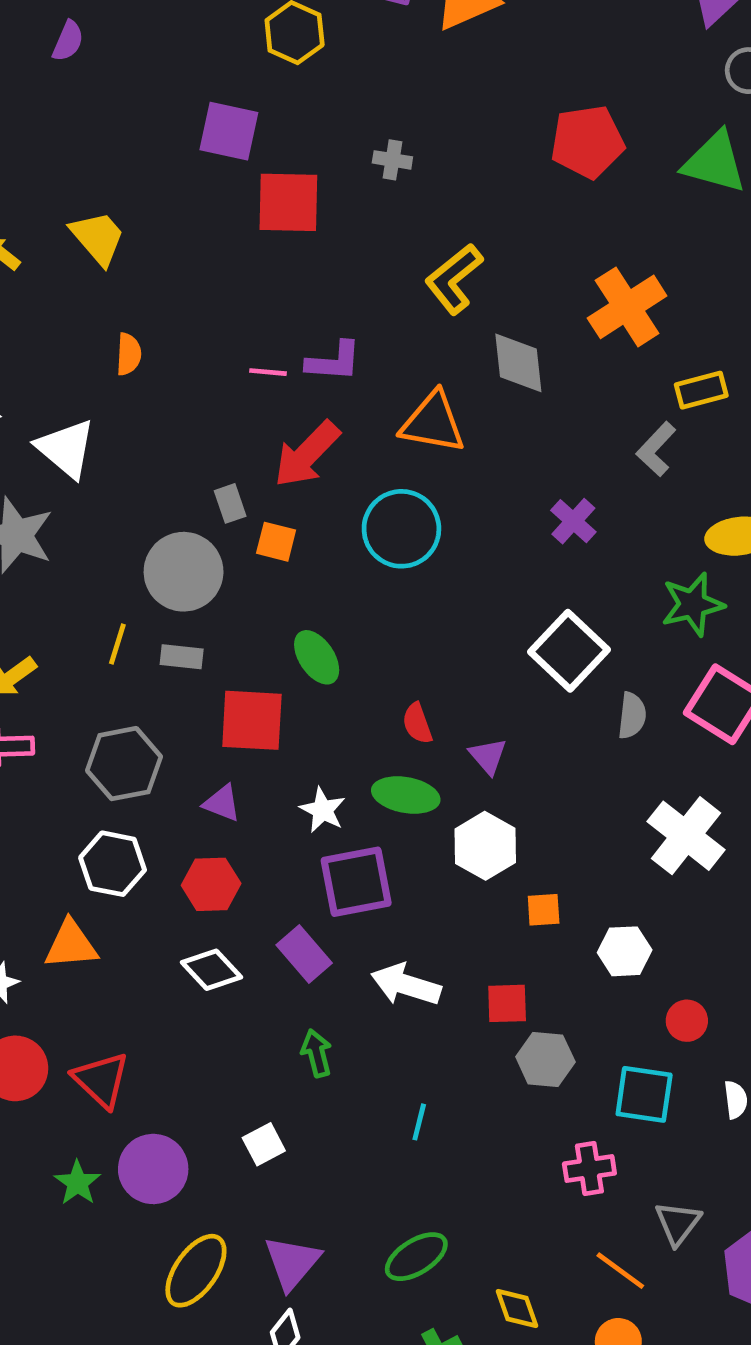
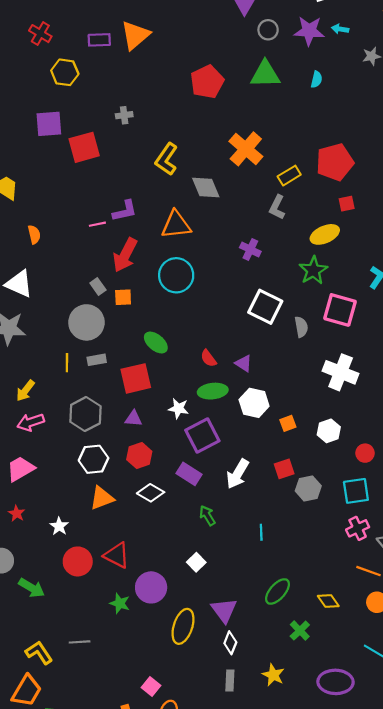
orange triangle: (71, 945) -> (102, 498), moved
white arrow: (406, 985) -> (237, 474), turned -60
pink cross: (589, 1168) -> (358, 528), moved

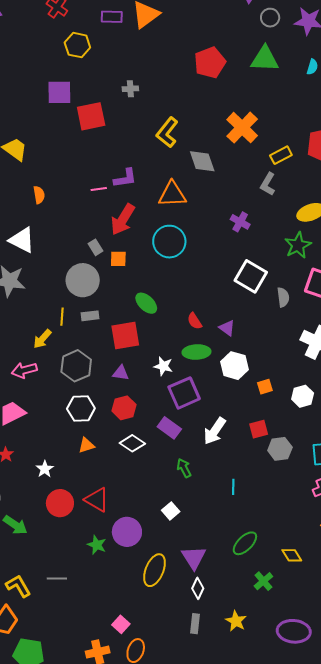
yellow arrow: (25, 391) -> (42, 339), moved
orange triangle: (102, 498) -> (86, 445), size x0.7

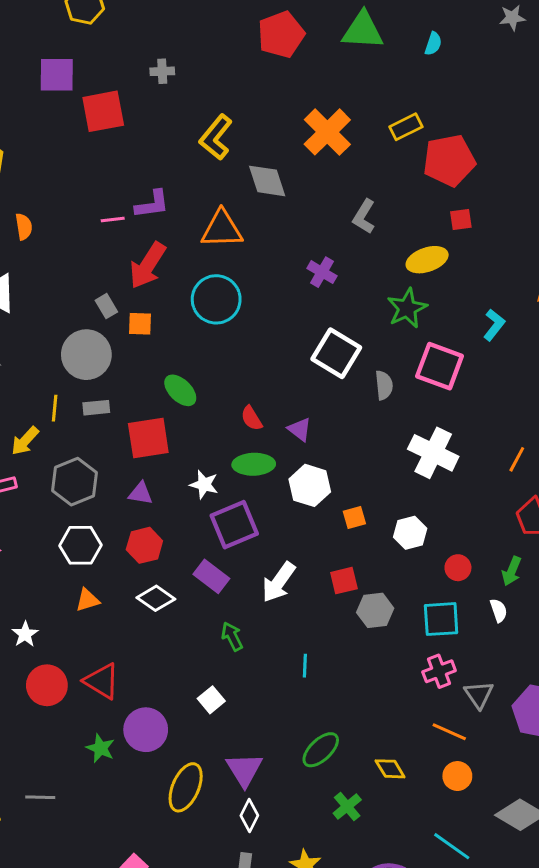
yellow rectangle: (281, 155) -> (406, 127), moved

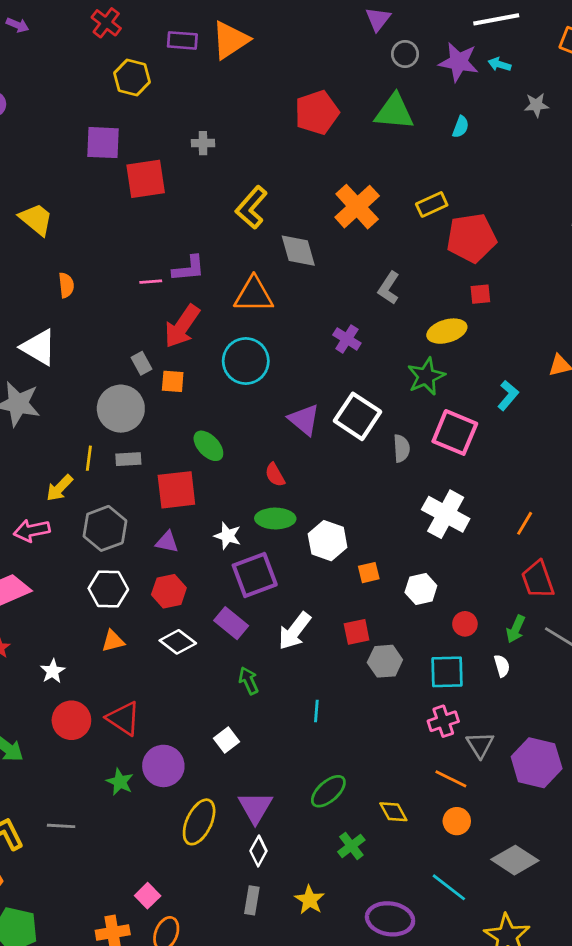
purple triangle: (300, 429) -> (304, 420), moved, size x1.4

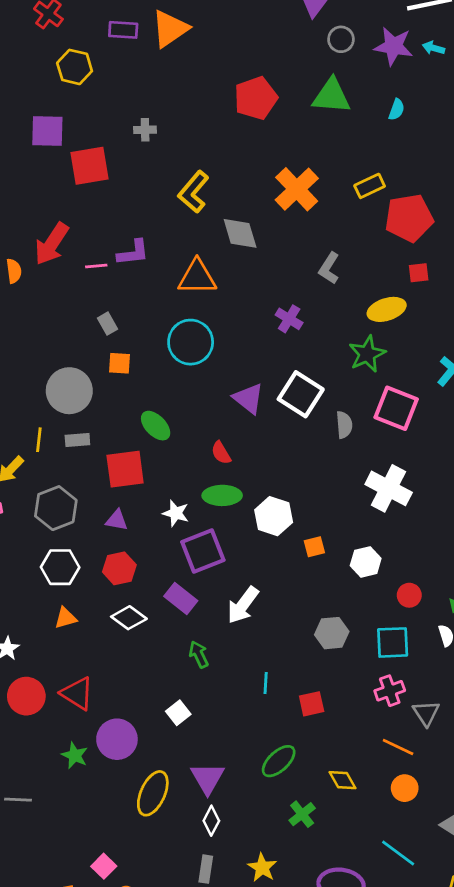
red arrow: (182, 326) -> (52, 244), moved
gray rectangle: (142, 363) -> (107, 324), moved
red square: (357, 632) -> (312, 704), moved

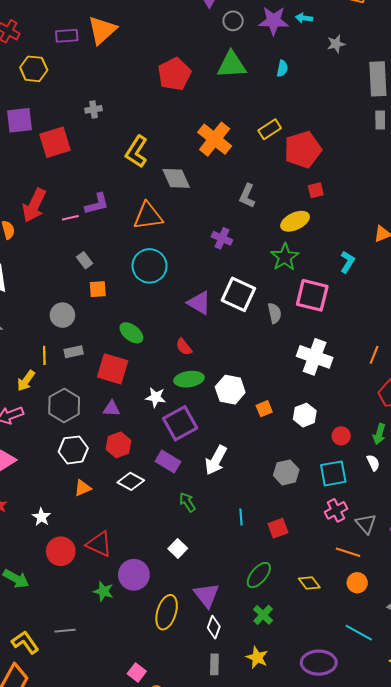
gray circle: (69, 391) -> (62, 315), size x0.7
red square: (125, 469) -> (113, 369), turned 32
green cross: (302, 814) -> (263, 615), moved

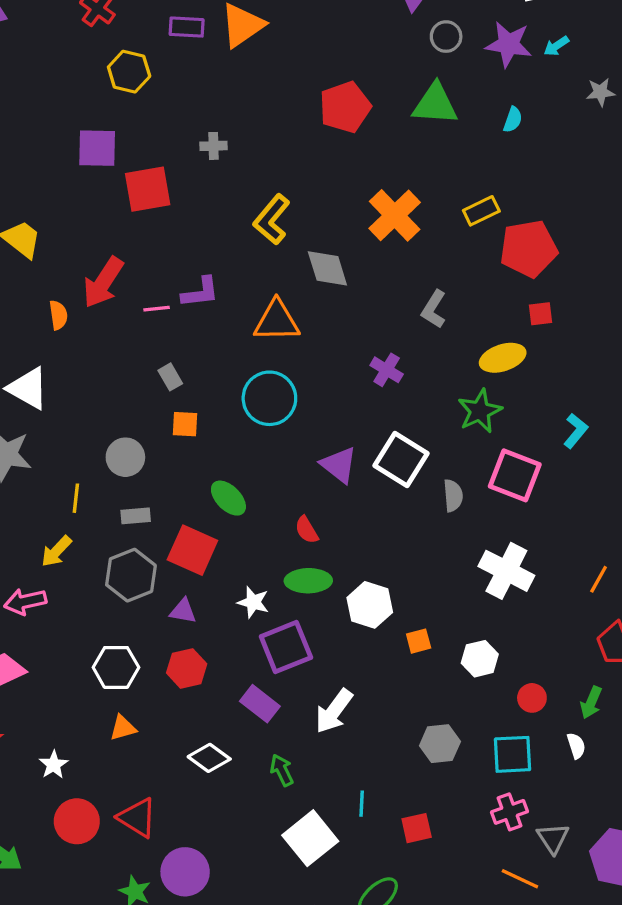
cyan arrow: (304, 18) -> (556, 46), turned -49
yellow line: (44, 355) -> (76, 498), moved
gray hexagon: (64, 406) -> (131, 575), moved
white diamond: (131, 481) -> (209, 758), moved
white square: (178, 549) -> (310, 838), moved, size x1.8

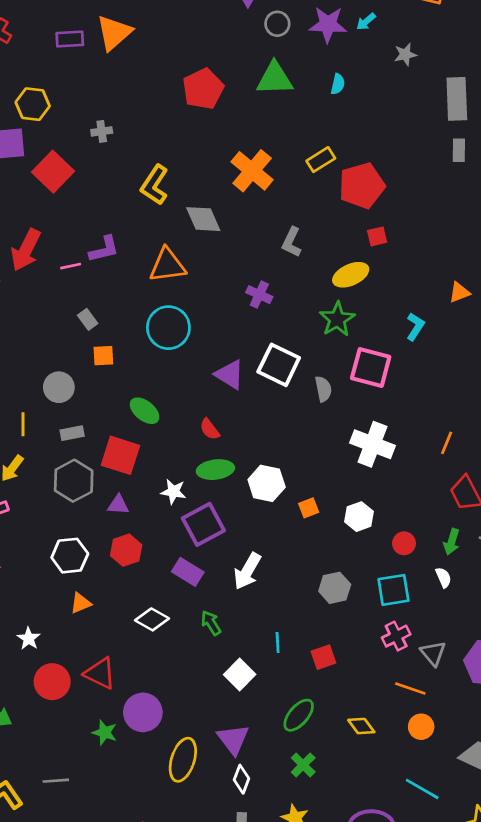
yellow hexagon: (129, 72) -> (33, 104), moved
red square: (148, 189) -> (53, 172), turned -30
white square: (310, 838) -> (240, 675), size x0.7

